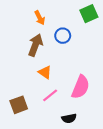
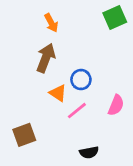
blue circle: (63, 36) -> (81, 80), moved
pink semicircle: (81, 87) -> (116, 105), moved, size x0.7
pink line: (50, 95) -> (77, 111), moved

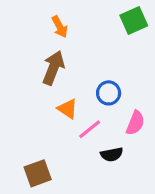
blue circle: (81, 80) -> (109, 93), moved
brown square: (24, 135) -> (38, 173), moved
black semicircle: (89, 152) -> (112, 154), moved

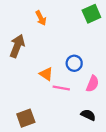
brown arrow: (53, 68) -> (17, 46), moved
pink line: (90, 129) -> (61, 88), turned 49
black semicircle: (112, 154) -> (88, 115), moved, turned -144

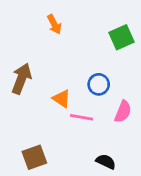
green square: (91, 14) -> (122, 37), moved
brown arrow: (17, 46) -> (21, 79), moved
black semicircle: (88, 115) -> (106, 162), moved

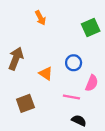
pink line: (82, 117) -> (71, 97), moved
brown square: (34, 157) -> (25, 103), moved

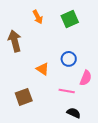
green square: (91, 27) -> (70, 19), moved
brown arrow: (16, 58) -> (15, 41), moved, turned -35

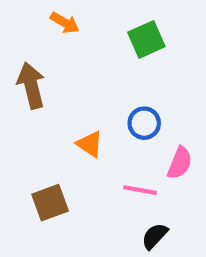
orange arrow: (38, 17) -> (65, 23), moved, turned -32
black semicircle: (74, 113) -> (155, 236), turned -72

